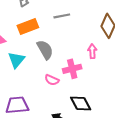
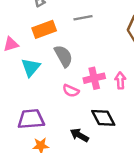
pink arrow: (92, 51) -> (120, 80), moved

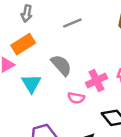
orange rectangle: (44, 29) -> (23, 44), moved

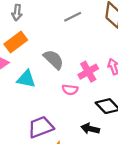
gray line: (72, 23) -> (73, 17), moved
cyan triangle: (31, 83) -> (26, 79), turned -42

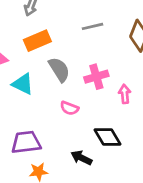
orange rectangle: (16, 42) -> (37, 41), moved
pink cross: (88, 72) -> (96, 77), moved

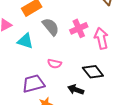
pink arrow: (125, 94) -> (101, 38), size x1.5
pink semicircle: (69, 108) -> (54, 64), moved

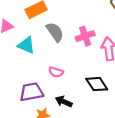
black arrow: (76, 90) -> (64, 102), moved

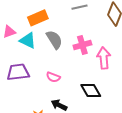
cyan triangle: (26, 45) -> (28, 40), moved
purple trapezoid: (31, 92) -> (18, 72), moved

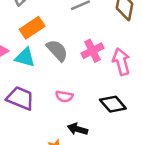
purple trapezoid: (18, 72) -> (20, 98), turned 40

